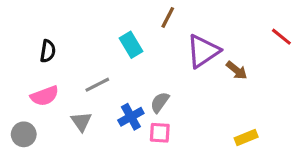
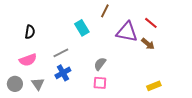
red line: (281, 37) -> (151, 23), moved
purple triangle: (203, 51) -> (127, 32), turned 45
blue cross: (131, 117) -> (63, 73), moved
gray triangle: (81, 122) -> (38, 84), moved

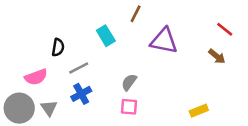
red line: (151, 23) -> (225, 29), moved
black semicircle: (30, 32) -> (58, 47), moved
brown arrow: (148, 44) -> (217, 56), moved
gray circle: (15, 84) -> (19, 108), size x1.5

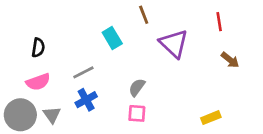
brown line: (136, 14) -> (144, 15), turned -48
red line: (225, 29) -> (219, 22), moved, turned 42
purple triangle: (164, 41) -> (174, 44), turned 32
black semicircle: (58, 47) -> (38, 48), moved

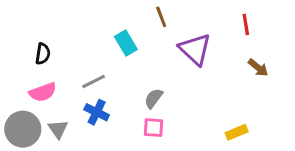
blue cross: (86, 100) -> (97, 112), turned -35

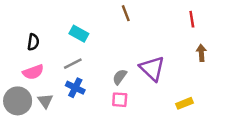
cyan rectangle: (126, 43) -> (79, 34), moved, turned -30
purple triangle: (195, 49) -> (152, 68), moved
brown arrow: (258, 68) -> (201, 53), turned -133

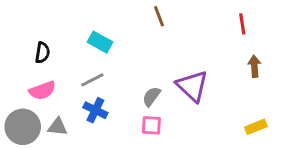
gray triangle: (45, 101) -> (58, 127), turned -49
yellow rectangle: (185, 103) -> (256, 127), moved

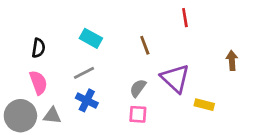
brown line: (159, 16) -> (145, 45), moved
red line: (242, 24) -> (185, 18), moved
pink semicircle: (42, 90) -> (38, 83), turned -90
yellow rectangle: (256, 127) -> (204, 105), moved, turned 36

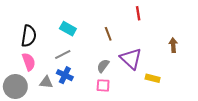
black semicircle: (38, 48) -> (29, 36), size x1.5
gray triangle: (52, 116) -> (46, 82), moved

